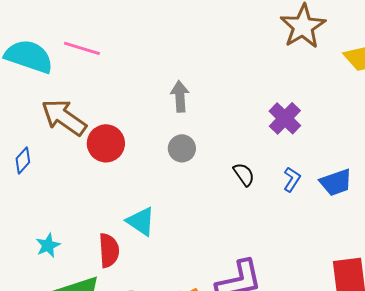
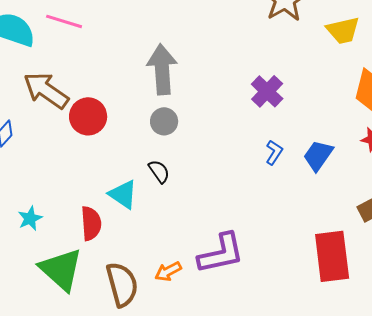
gray arrow: (180, 96) -> (162, 69), size x1.6
black semicircle: (244, 174) -> (159, 171), moved
blue trapezoid: (336, 182) -> (318, 155), turned 144

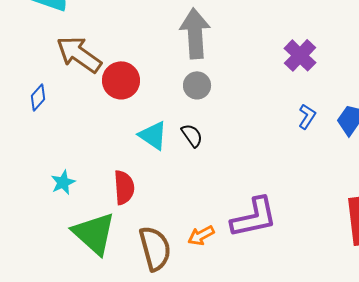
cyan triangle: (123, 194) -> (153, 135), moved

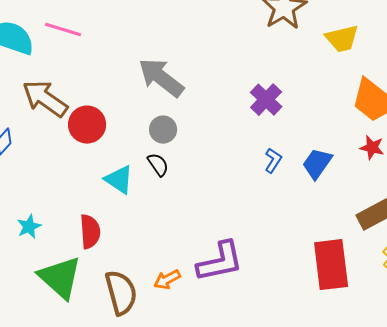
gray arrow: (195, 33) -> (161, 78), turned -48
black semicircle: (192, 135) -> (158, 165), moved

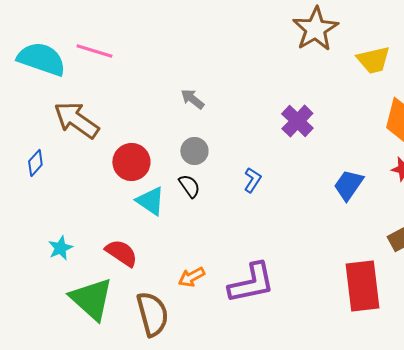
gray arrow: (161, 78) -> (192, 99), size x0.5
red circle: (87, 125) -> (131, 162), moved
blue L-shape: (273, 161) -> (252, 180), moved
red semicircle: (90, 232) -> (121, 253), turned -52
orange arrow: (167, 280) -> (191, 277), moved

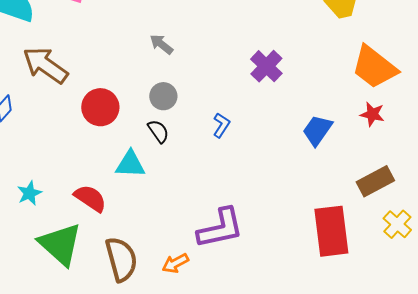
cyan triangle: (150, 201) -> (130, 164), moved, turned -32
orange arrow: (191, 277) -> (175, 263), moved

